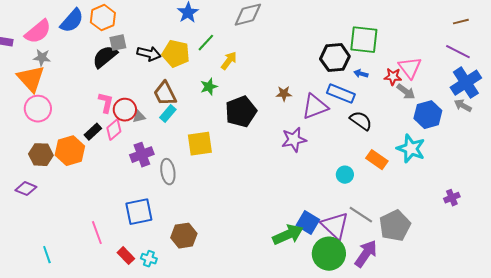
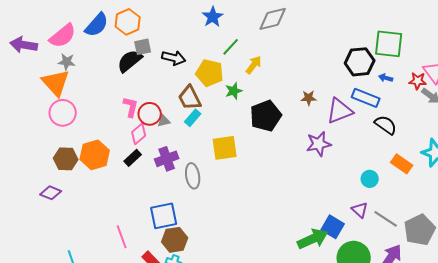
yellow pentagon: (176, 54) -> (210, 73), moved
black rectangle: (93, 132) -> (133, 158), moved
purple triangle: (335, 226) -> (360, 210), moved, size x0.6
brown hexagon: (184, 236) -> (175, 240), moved

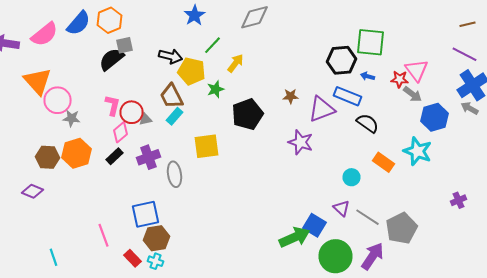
black arrow: (174, 58) -> (170, 56), moved
gray star: (67, 62) -> (72, 118), moved
pink circle: (63, 113) -> (58, 100), moved
purple star: (319, 144) -> (300, 142), turned 30

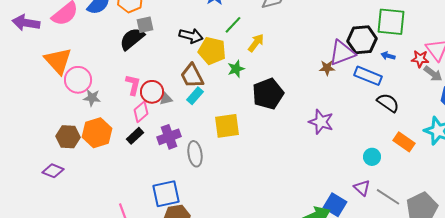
brown star: (290, 96) -> (327, 68), moved
purple triangle: (322, 109) -> (342, 53), moved

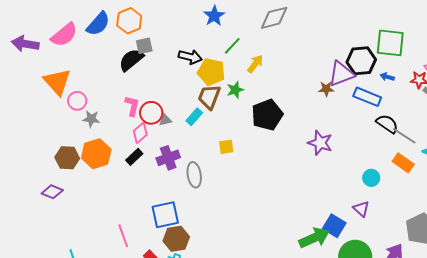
brown trapezoid: (192, 76) -> (209, 97), moved, turned 48
pink circle: (78, 80) -> (77, 101), size x0.7
yellow square: (227, 126) -> (226, 147), size x0.6
gray line: (388, 197) -> (404, 136), moved

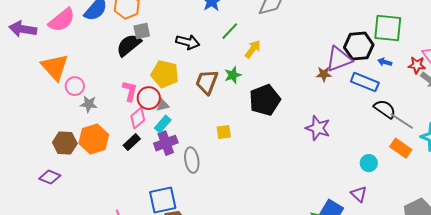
yellow pentagon: (211, 72) -> (165, 74), moved
cyan rectangle: (194, 117) -> (163, 124), moved

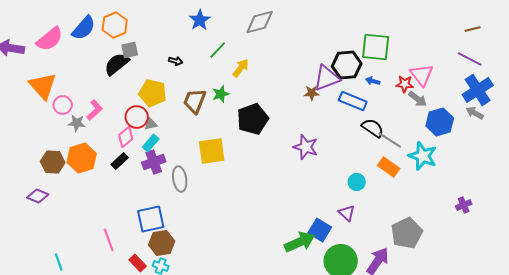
black arrow: (188, 42) -> (176, 61), size x0.6
pink L-shape: (130, 91) -> (95, 110), moved, turned 35
yellow square: (224, 132) -> (212, 151), size x1.8

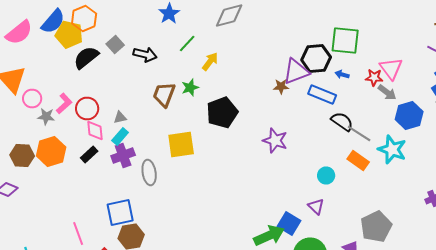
gray square: (130, 50) -> (115, 44), moved, turned -30
black arrow: (176, 61) -> (145, 54), size x1.6
yellow pentagon: (153, 93) -> (69, 34), moved
red circle: (137, 117) -> (87, 108), moved
pink diamond: (126, 137) -> (95, 130), turned -55

